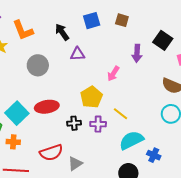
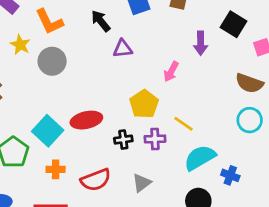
gray circle: (38, 65) -> (52, 61), moved
orange cross: (13, 142) -> (56, 169), moved
gray triangle: (75, 164) -> (142, 183), moved

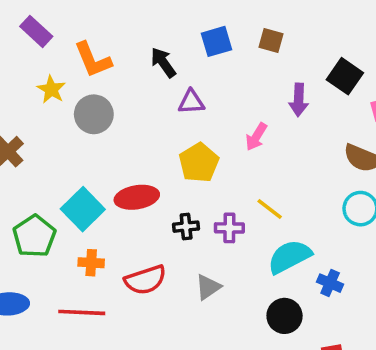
yellow pentagon: (144, 104) -> (199, 163), moved

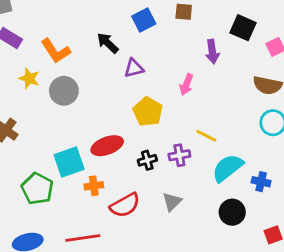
cyan square: (83, 209) -> (69, 162), turned 36
orange cross: (91, 263) -> (94, 186), moved

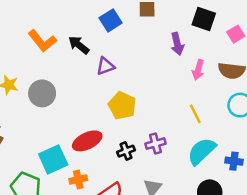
orange L-shape: (56, 51) -> (42, 41), moved
pink arrow: (186, 84) -> (198, 70), moved
yellow line: (206, 136) -> (195, 114), moved, turned 42

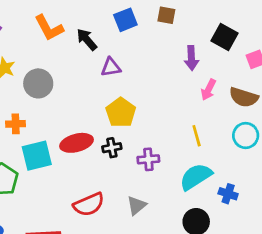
black cross: (126, 151) -> (112, 148), moved
orange cross: (78, 180) -> (16, 124), moved

